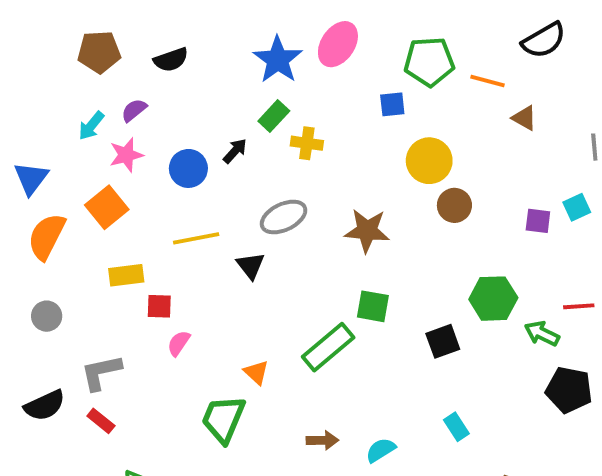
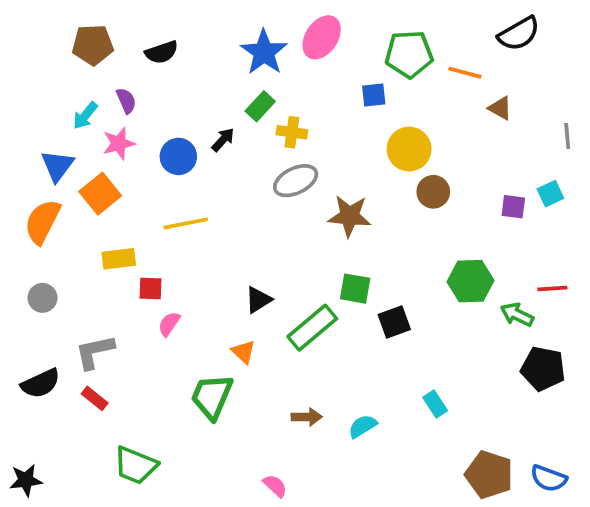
purple semicircle: (134, 110) -> (126, 101), turned 105
blue triangle: (31, 178) -> (57, 166), moved
gray ellipse: (284, 217) -> (296, 181), moved
black triangle: (251, 266) -> (258, 300), moved, turned 36
black square: (443, 341) -> (394, 322), moved

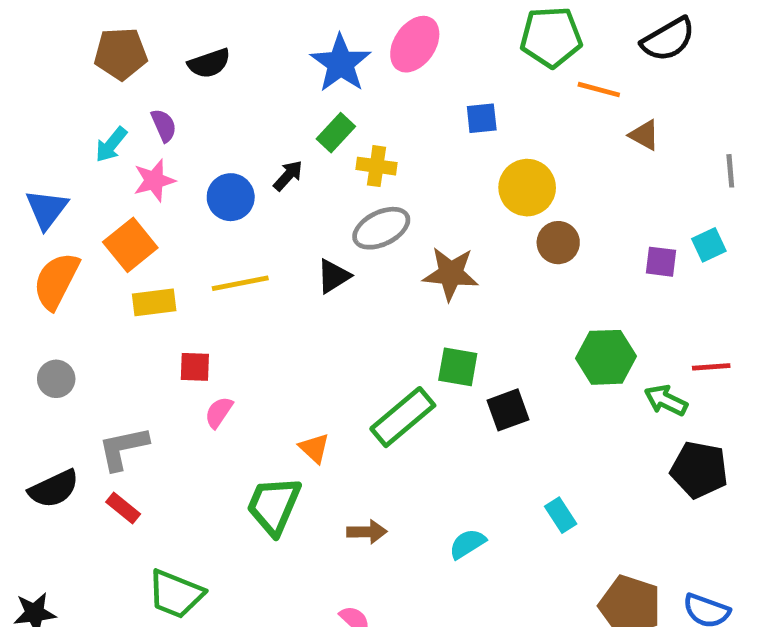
green pentagon: (409, 54) -> (551, 37), moved
blue triangle: (57, 166) -> (47, 209), moved
yellow rectangle: (119, 259) -> (154, 302), moved
black triangle: (258, 300) -> (333, 276), moved
brown arrow: (307, 417) -> (367, 532), moved

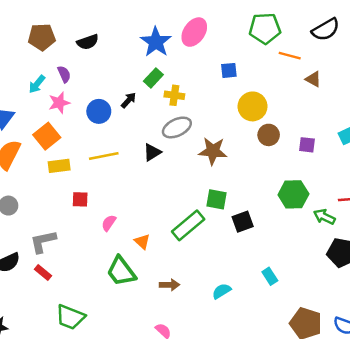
purple square: (661, 262) -> (307, 145), moved
pink semicircle: (219, 412) -> (109, 223), moved
green trapezoid: (274, 506) -> (121, 271), turned -60

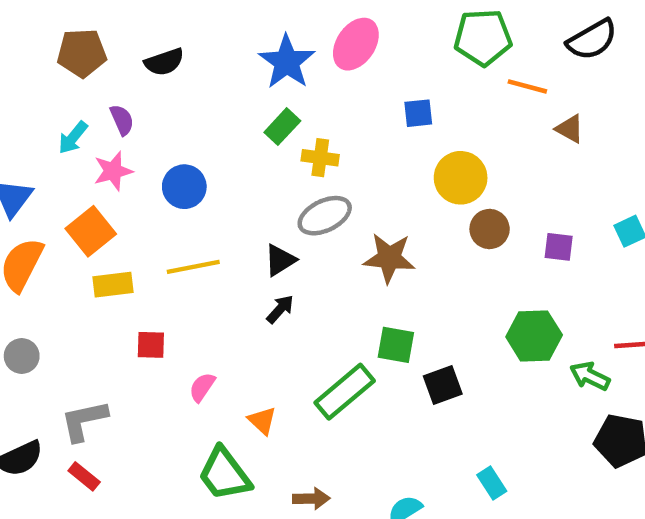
black arrow: (129, 100) -> (280, 309), moved

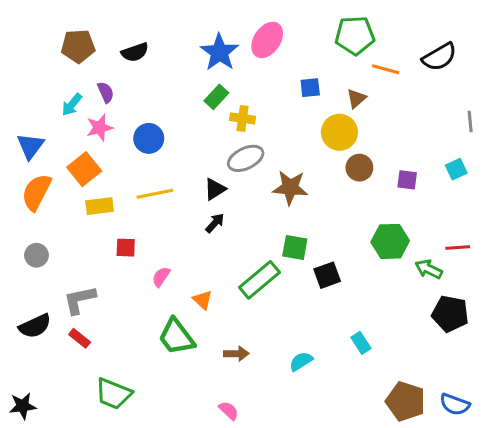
black semicircle: (592, 40) -> (439, 57), moved
brown triangle: (570, 129) -> (356, 98), moved, turned 50

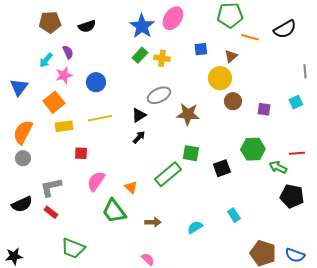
yellow cross: (243, 118) -> (162, 58), moved
orange semicircle: (36, 192) -> (23, 132), moved
black square: (327, 275) -> (222, 168), moved
pink semicircle: (161, 277) -> (96, 181), moved, size x1.5

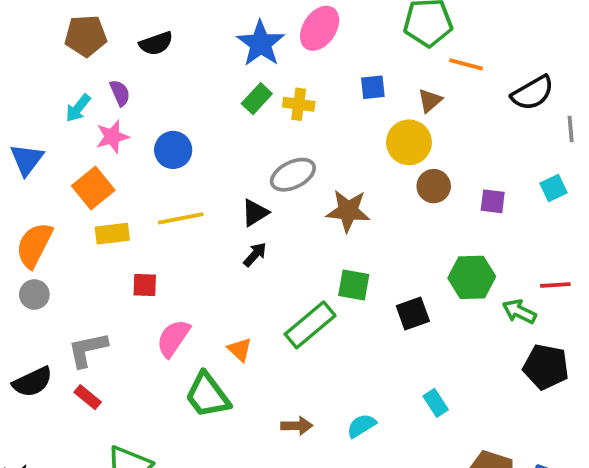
black semicircle: (285, 29) -> (533, 93), moved
brown arrow: (153, 222) -> (297, 426), moved

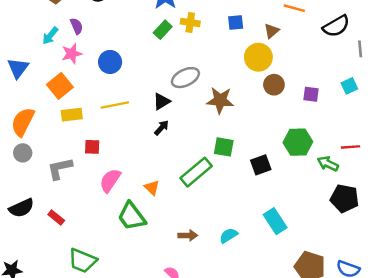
yellow cross: (299, 104) -> (190, 23), moved
gray L-shape: (88, 350) -> (60, 168), moved
cyan rectangle: (436, 403) -> (275, 221), size x1.5

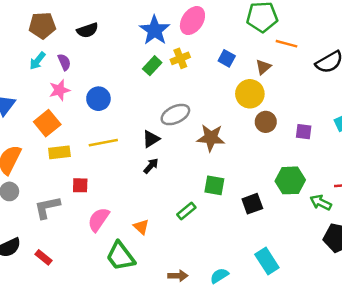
yellow cross: (190, 23) -> (180, 58), turned -30
blue square: (236, 23) -> (227, 58), turned 35
cyan arrow: (50, 36) -> (37, 61), moved
green rectangle: (196, 172) -> (186, 211), size x0.6

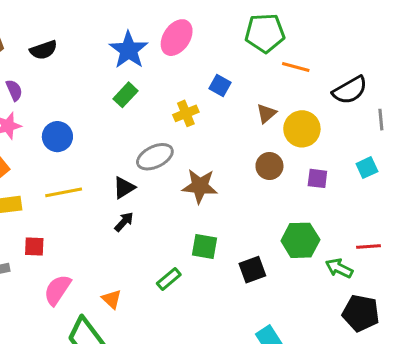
yellow cross: (180, 58) -> (186, 113), moved
brown triangle: (263, 67) -> (266, 113), moved
yellow circle: (250, 94) -> (302, 129), moved

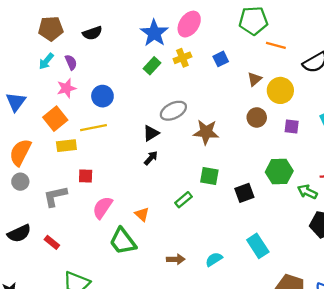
blue square: (220, 86) -> (221, 59), turned 35
yellow cross: (186, 113) -> (182, 58), moved
yellow line: (64, 192) -> (93, 128), moved

